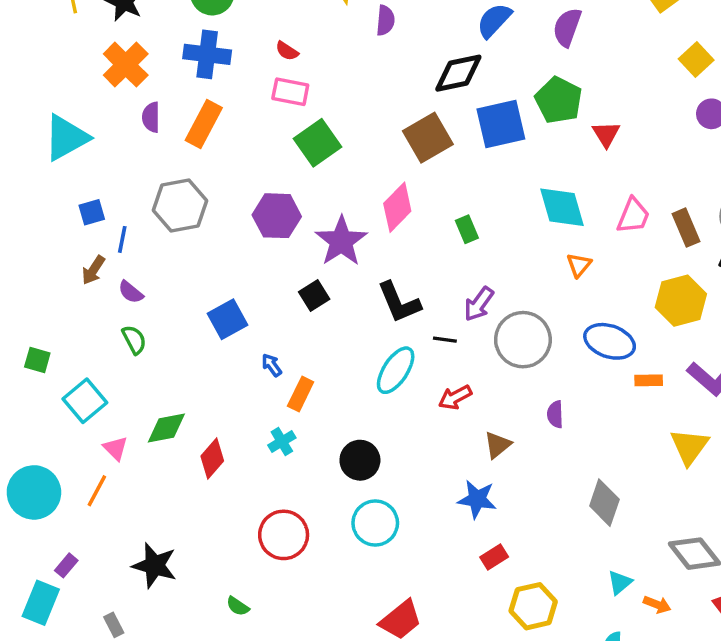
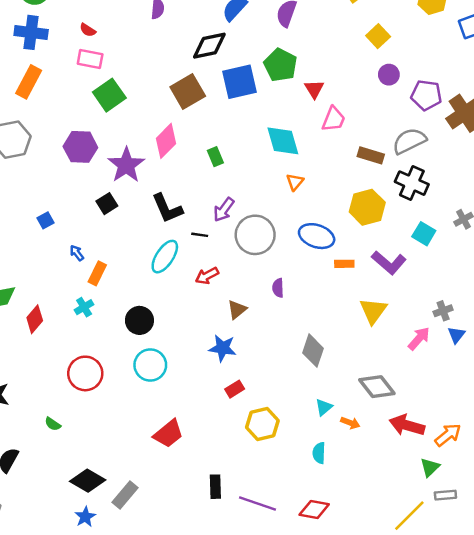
pink trapezoid: (633, 216) -> (333, 119), moved
brown rectangle: (686, 228) -> (371, 155), turned -50
blue square: (228, 319) -> (45, 220), size x0.6

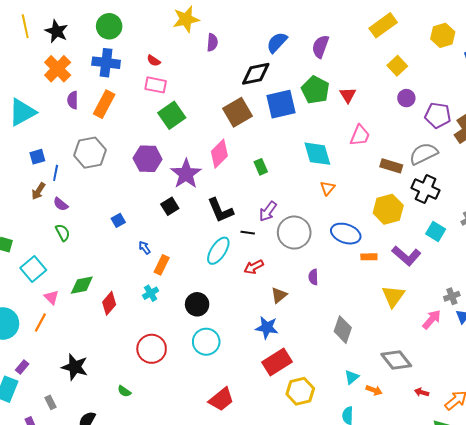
red triangle: (314, 89) -> (348, 95), moved
red rectangle: (235, 389) -> (277, 362), size x1.8
red arrow: (407, 425) -> (422, 392), size x0.5

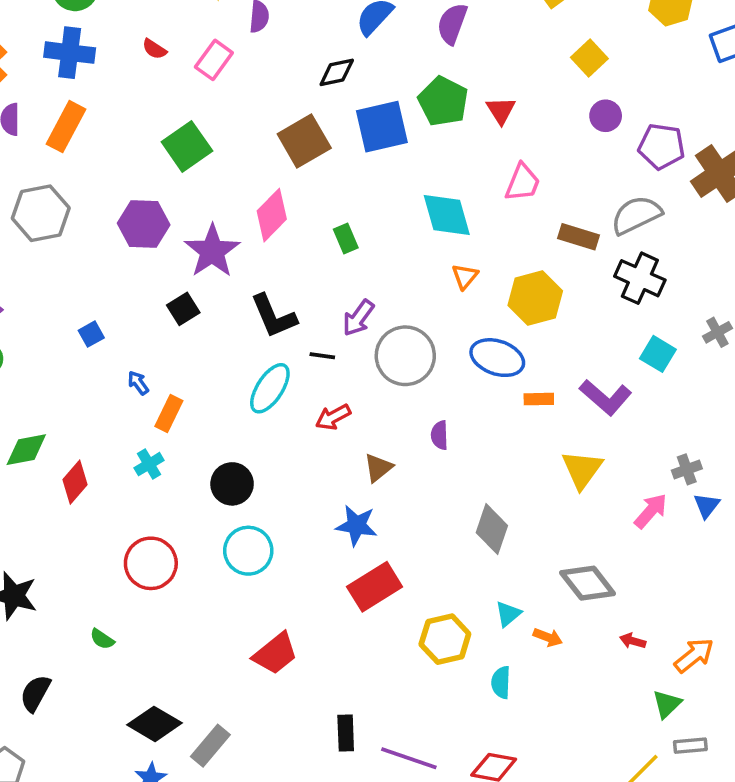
black diamond: (256, 74) -> (337, 72), size x0.7
pink rectangle: (156, 85) -> (214, 60), moved, turned -65
yellow hexagon: (388, 209) -> (535, 298), moved
yellow hexagon: (300, 391) -> (445, 639), moved

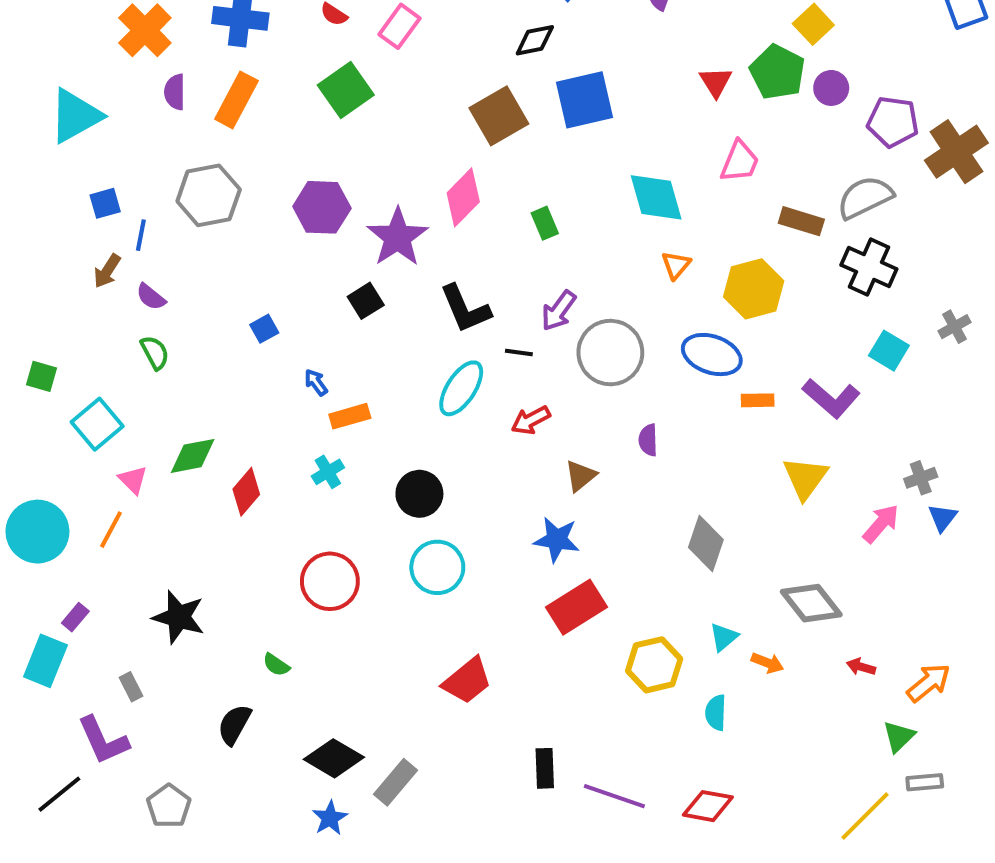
green pentagon: (443, 101) -> (777, 72), moved
green square: (187, 146) -> (346, 90), moved
orange rectangle: (169, 414) -> (350, 416), turned 48
black semicircle: (35, 693) -> (234, 725), moved

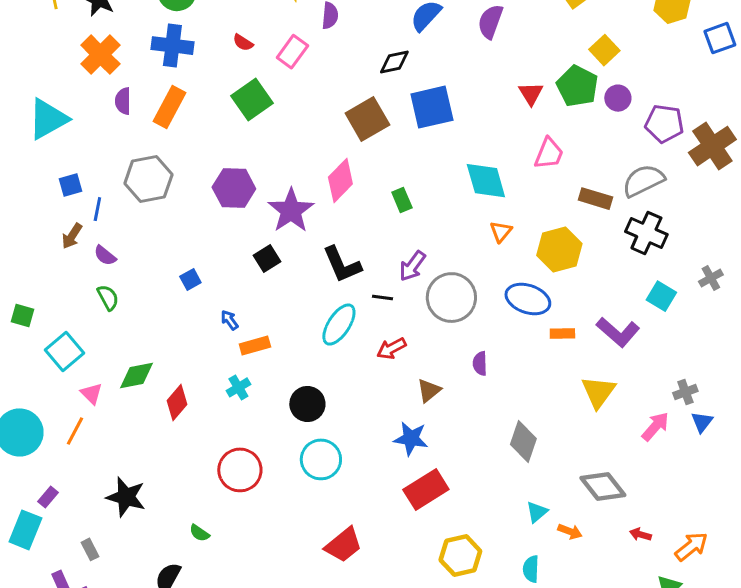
yellow hexagon: (654, 665) -> (460, 555), moved

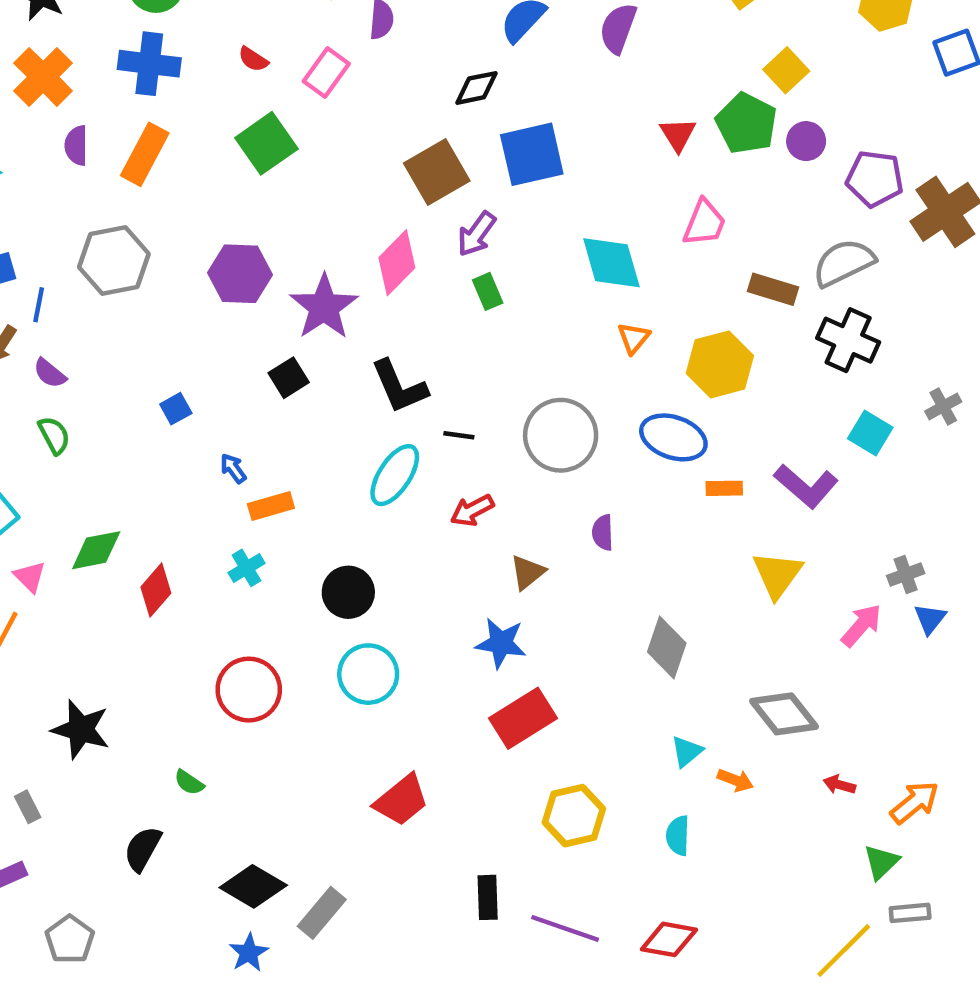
purple arrow: (412, 266) -> (477, 234), moved

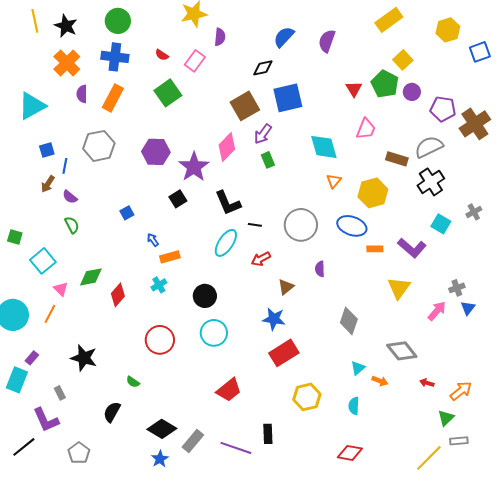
black cross: (848, 340) -> (431, 182), turned 32
purple line: (565, 928) -> (236, 448), moved

